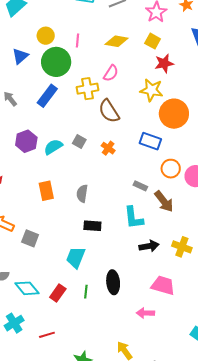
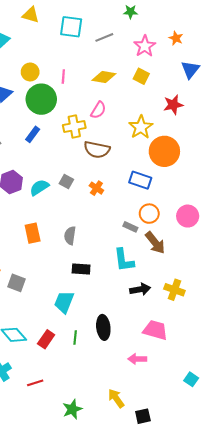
red star: (164, 63) -> (173, 105), moved
yellow star: (151, 90) -> (141, 127), turned 30
blue rectangle: (47, 96) -> (33, 134), size x0.7
brown semicircle: (109, 111) -> (97, 150), turned -45
orange circle: (171, 169) -> (149, 214), moved

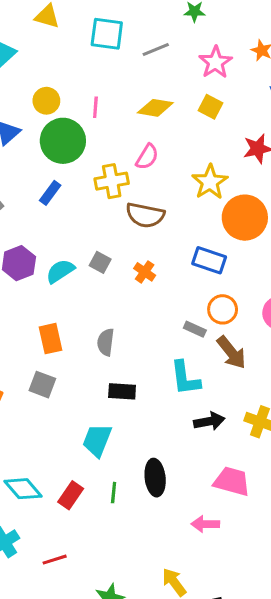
gray square: (16, 283) -> (42, 385), moved

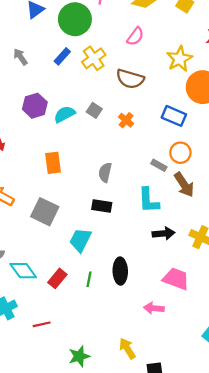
yellow cross: (112, 181) -> (94, 58), moved, turned -30
gray semicircle: (106, 342) -> (105, 172), moved
gray square: (42, 385) -> (45, 212), moved, size x1.4

